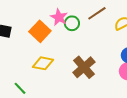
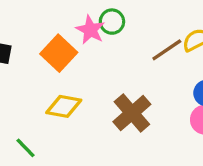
brown line: (97, 13) -> (167, 50), moved
green circle: (72, 23) -> (112, 22), moved

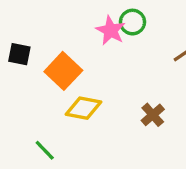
orange square: (59, 53) -> (63, 71), moved
brown cross: (132, 113) -> (153, 115), size x0.6

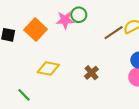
pink star: (111, 30) -> (65, 20), turned -30
orange square: (63, 71) -> (36, 30), moved

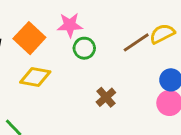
green circle: (79, 15) -> (84, 48), moved
yellow diamond: (48, 69) -> (35, 77), moved

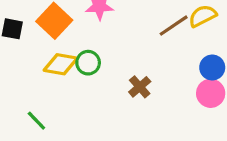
green circle: (84, 48) -> (88, 63), moved

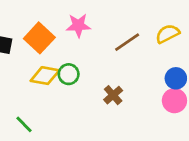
brown line: (174, 26) -> (127, 42), moved

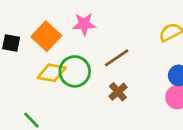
brown line: (127, 42) -> (117, 58), moved
green circle: (69, 74) -> (75, 71), size x1.5

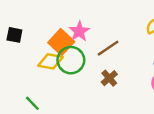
pink star: (84, 24) -> (79, 31), moved, turned -30
orange square: (46, 36) -> (61, 42), moved

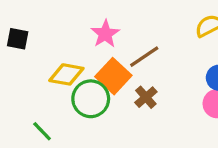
orange square: (61, 42) -> (113, 76), moved
green circle: (71, 60) -> (91, 99), moved

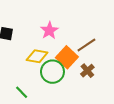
pink star: (105, 34) -> (49, 31), moved

